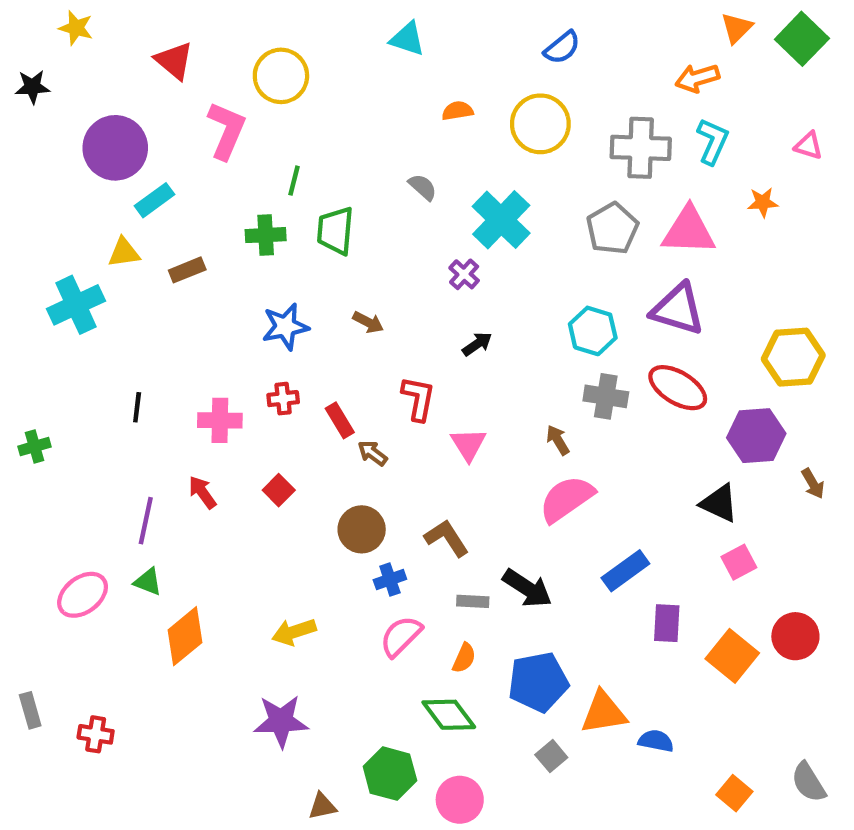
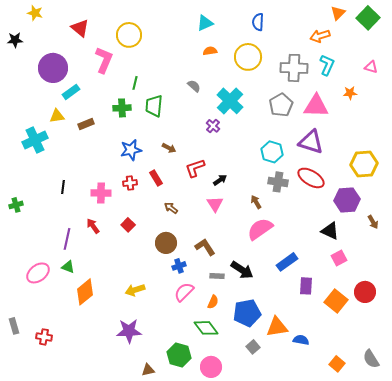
cyan triangle: (407, 39) -> (205, 23), moved, turned -42
blue semicircle: (562, 48) -> (258, 22), turned 132
black arrow: (477, 344) -> (220, 180), moved
red L-shape: (418, 399) -> (195, 168), moved, turned -120
red rectangle: (340, 420) -> (156, 178), moved

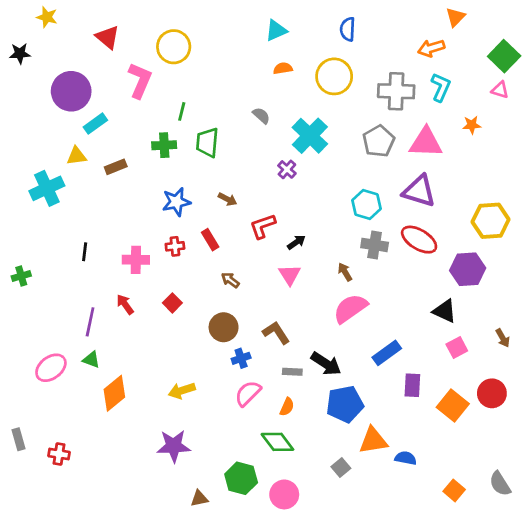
green square: (368, 18) -> (504, 56), moved
brown arrow: (373, 222) -> (503, 338), moved
blue pentagon: (247, 313) -> (345, 404), moved

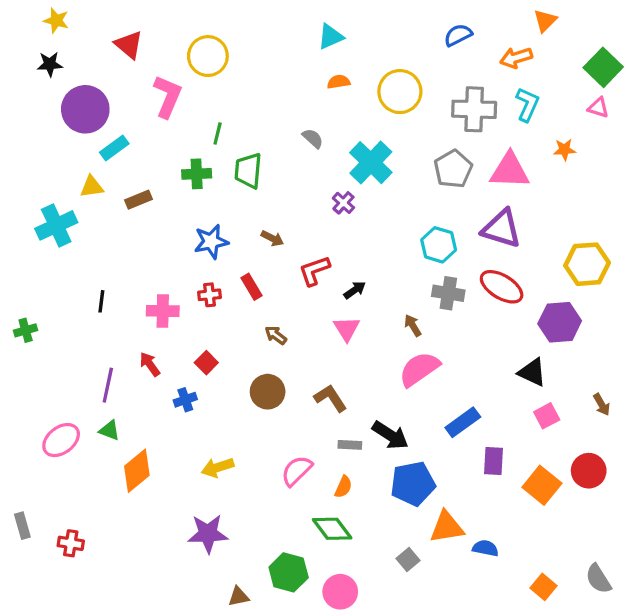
blue semicircle: (348, 29) -> (458, 35), moved, turned 60
black star: (20, 53) -> (50, 64), moved
blue cross: (241, 358) -> (185, 400), moved

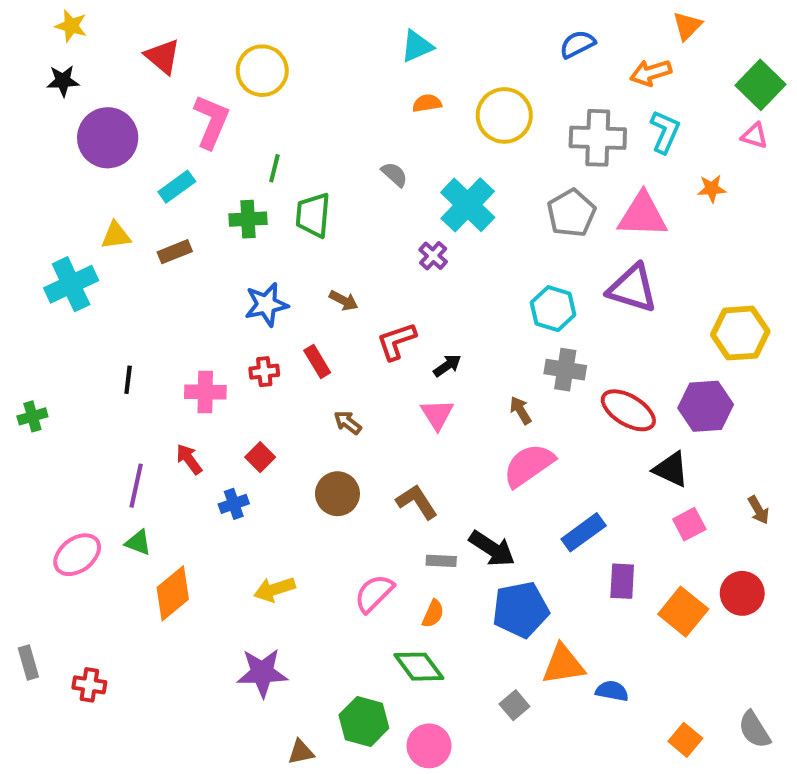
cyan rectangle: (114, 148) -> (177, 187), moved
red ellipse: (502, 287) -> (628, 410), moved

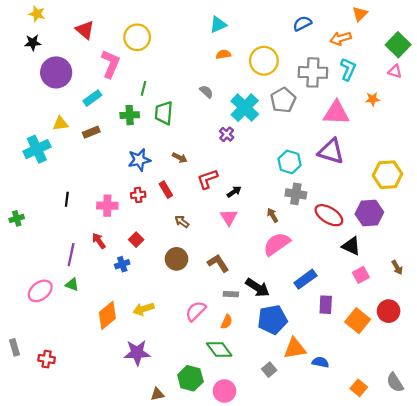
gray pentagon: (571, 213) -> (283, 100), moved
orange diamond: (173, 593) -> (107, 315), moved

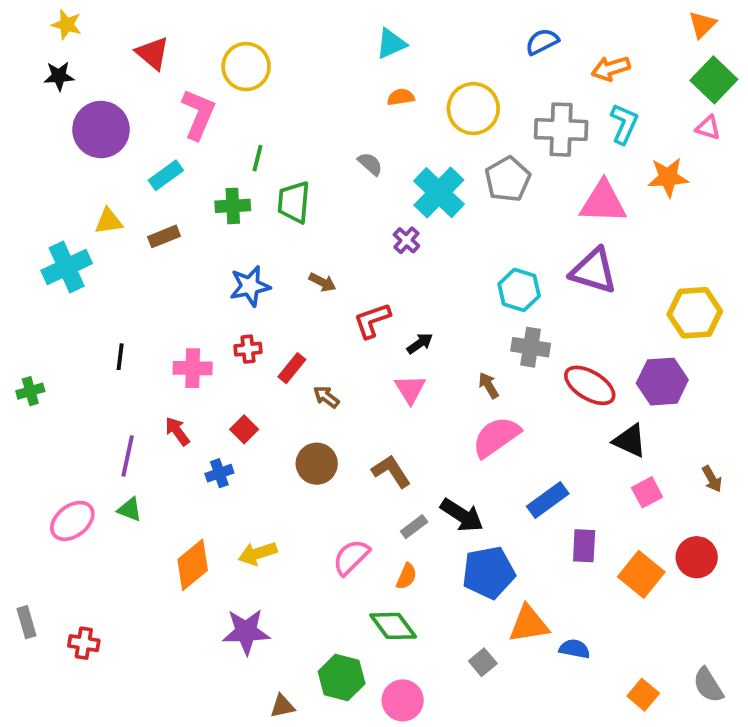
orange triangle: (360, 14) -> (702, 25), moved
orange star: (373, 99) -> (668, 177), size x1.5
red rectangle: (166, 190) -> (292, 368), moved, turned 70
gray rectangle: (231, 294) -> (414, 527), turned -40

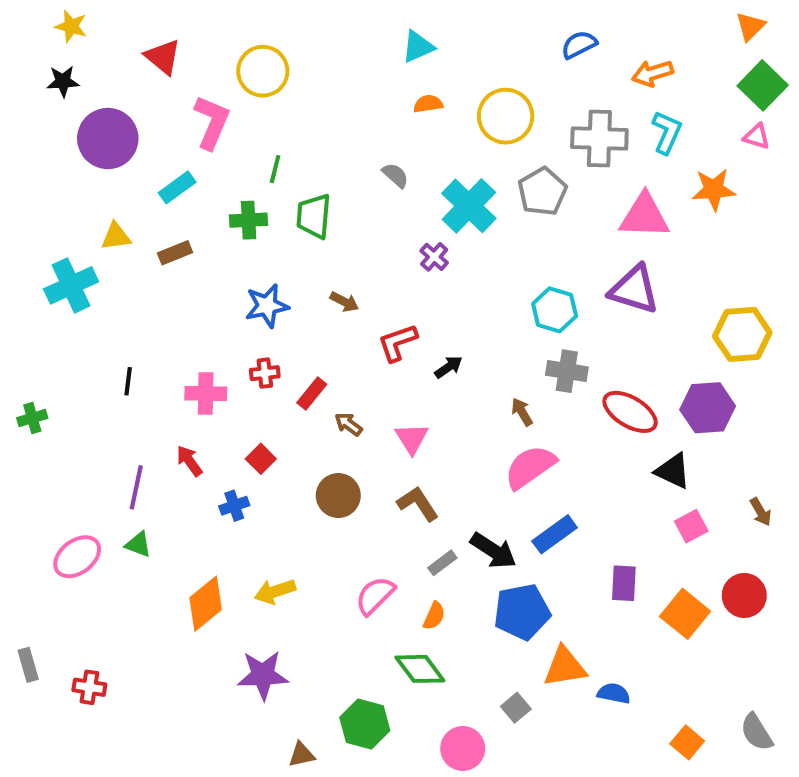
pink triangle: (410, 389) -> (412, 438), moved
blue rectangle: (548, 500) -> (555, 534), moved
pink circle: (403, 700) -> (463, 748), moved

